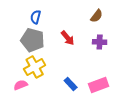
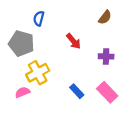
gray pentagon: (33, 40) -> (21, 43), moved
purple cross: (100, 42) -> (106, 56), moved
pink rectangle: (99, 85) -> (107, 92), turned 66

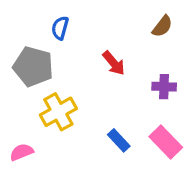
pink semicircle: (22, 92) -> (22, 152), moved

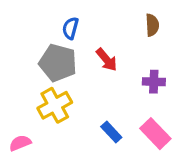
brown semicircle: (162, 26) -> (152, 25), turned -40
blue semicircle: (60, 28) -> (70, 28), moved
gray pentagon: (33, 67) -> (58, 63), moved

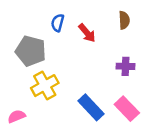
red arrow: (107, 60) -> (87, 33), moved
gray pentagon: (58, 63) -> (31, 51), moved
blue rectangle: (111, 132) -> (91, 107), size x1.5

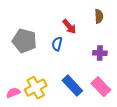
blue semicircle: (58, 23) -> (57, 44), moved
yellow cross: (45, 86) -> (36, 88), moved

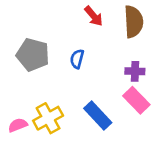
brown semicircle: (99, 16) -> (134, 22), size x1.6
red arrow: (69, 26) -> (94, 16), moved
pink rectangle: (101, 87) -> (136, 100), moved

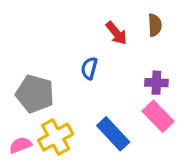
red arrow: (94, 16) -> (116, 33), moved
brown semicircle: (134, 22) -> (155, 25), size x0.6
gray pentagon: (33, 55) -> (35, 94), moved

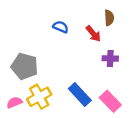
red arrow: (116, 33) -> (93, 34), moved
blue semicircle: (89, 68) -> (61, 27), moved, turned 98
pink rectangle: (158, 116) -> (110, 101), moved

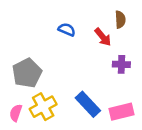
gray pentagon: (25, 66) -> (27, 73), turned 30
pink rectangle: (110, 101) -> (121, 112), turned -60
pink semicircle: (14, 102) -> (16, 113), turned -49

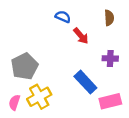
blue semicircle: (67, 30) -> (63, 17), moved
red arrow: (103, 37) -> (81, 36), moved
blue rectangle: (88, 104) -> (85, 82), moved

